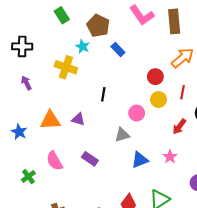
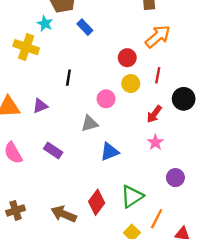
purple triangle: (78, 119) -> (40, 106), turned -40
pink star: (170, 157) -> (155, 142), moved

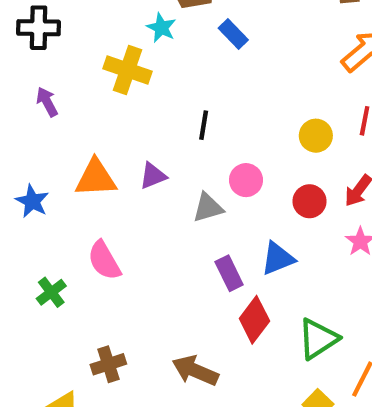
red circle: (127, 58) -> (309, 201), moved
pink circle: (106, 99) -> (246, 180), moved
gray triangle: (90, 123) -> (208, 208), moved
purple rectangle: (53, 151) -> (229, 273), moved, turned 30
red diamond: (97, 202) -> (254, 320), moved

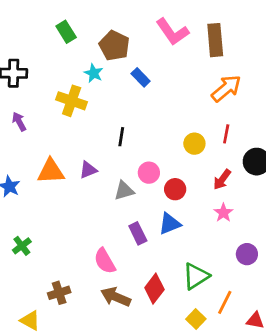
red circle: (309, 201) -> (175, 189), moved
pink semicircle: (104, 261) -> (105, 261), moved
red diamond: (254, 320) -> (154, 289), moved

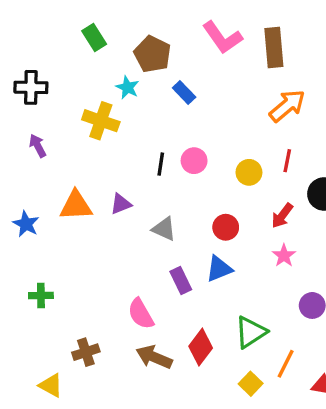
pink circle: (149, 173) -> (194, 161), moved
gray triangle: (124, 191) -> (164, 229), turned 40
green cross: (22, 246) -> (41, 295), turned 36

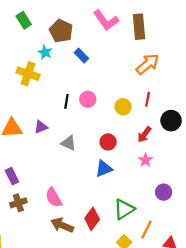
purple rectangle: (181, 281) -> (12, 176), moved
brown cross: (86, 352) -> (18, 203), moved

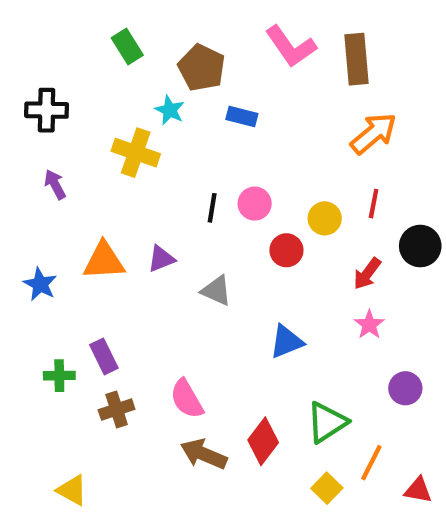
blue rectangle: (81, 55) -> (242, 116), turned -32
red circle: (108, 142) -> (286, 250), moved

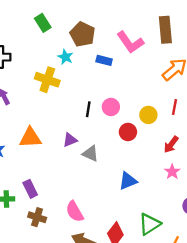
pink L-shape: (291, 46) -> (130, 42), moved
purple triangle: (161, 259) -> (70, 140), moved
brown cross: (117, 409) -> (37, 217), turned 36

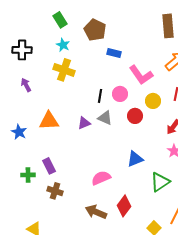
pink L-shape: (130, 42) -> (141, 75), moved
cyan star: (65, 57) -> (63, 45), moved
gray triangle: (90, 154) -> (105, 118), moved
pink semicircle: (75, 212) -> (101, 178), moved, turned 96
green triangle: (150, 224) -> (160, 182), moved

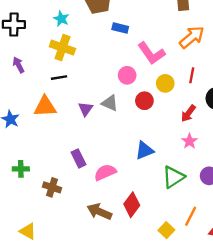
black line: (100, 96) -> (59, 78), moved, turned 72
purple triangle: (84, 123) -> (86, 109), turned -32
purple rectangle: (49, 166) -> (79, 158), moved

